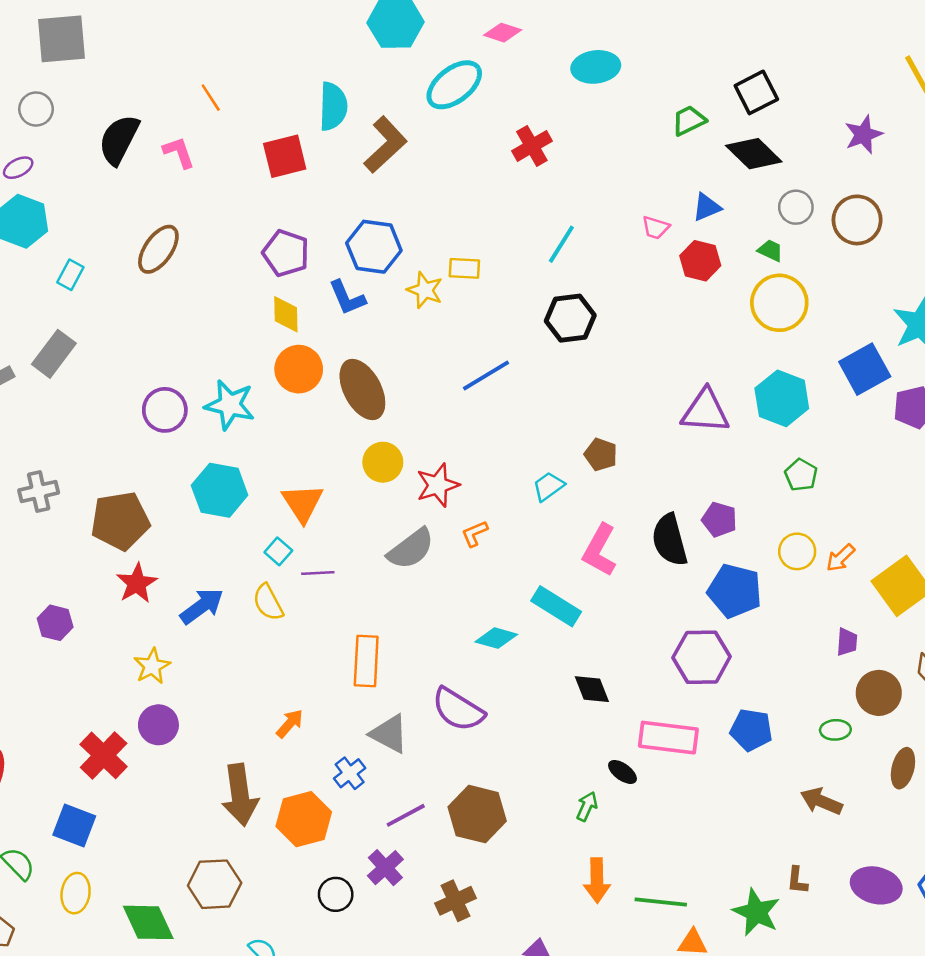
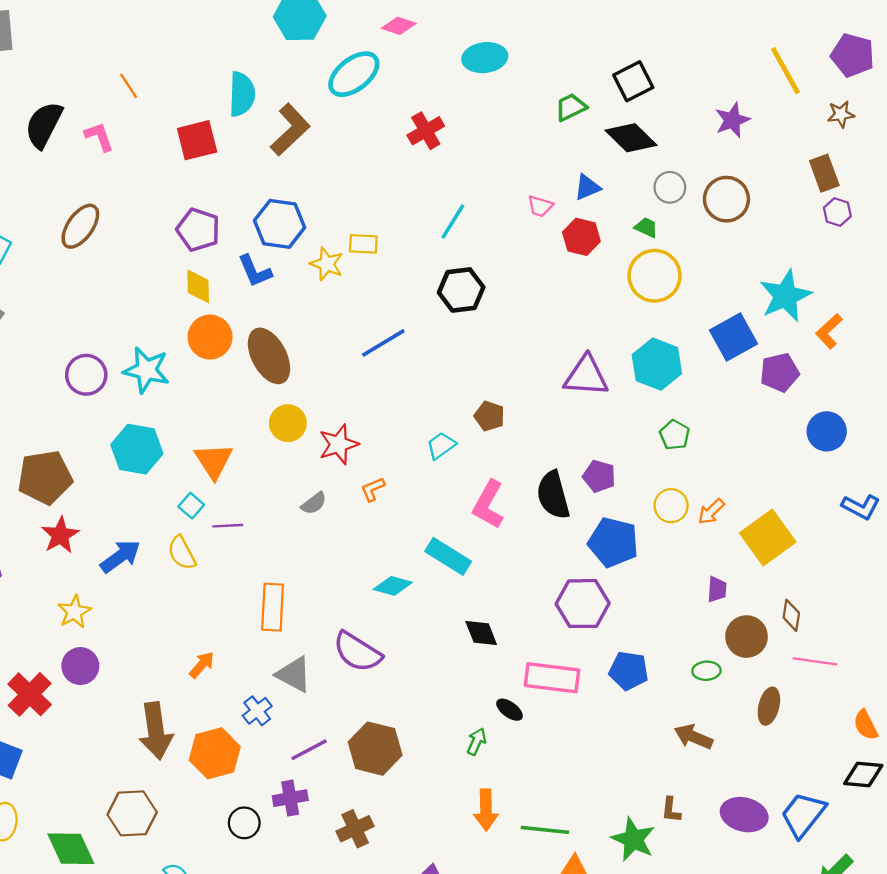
gray semicircle: (411, 549) -> (314, 503), size x0.6
purple cross: (385, 868) -> (290, 798), turned 32

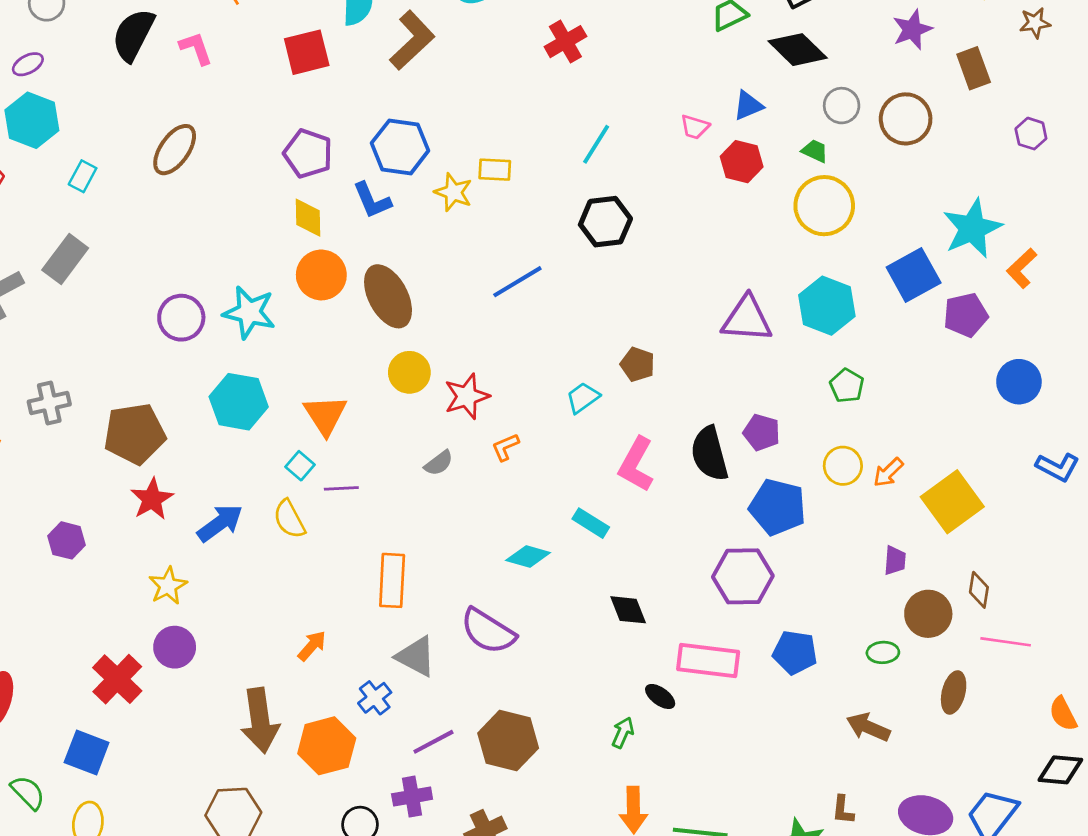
brown rectangle: (824, 173) -> (974, 68), moved
cyan rectangle: (448, 556) -> (591, 523), size x0.7

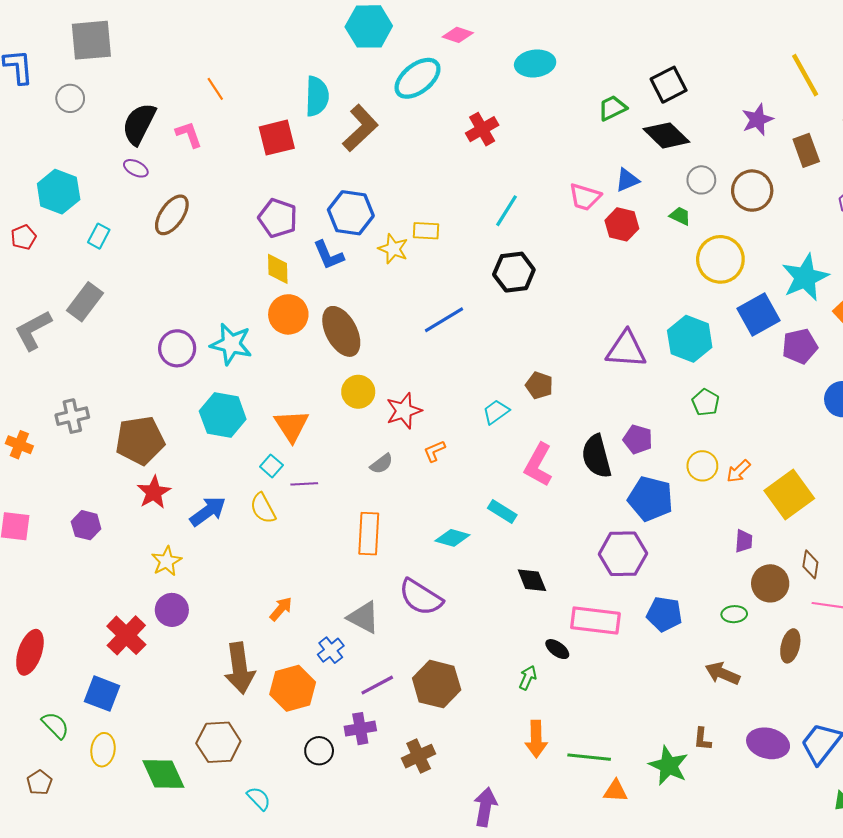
purple ellipse: (28, 64) -> (136, 168), moved, turned 55
pink trapezoid: (695, 127) -> (585, 197), size x1.4
yellow circle: (824, 206) -> (720, 259), moved
orange rectangle: (392, 580) -> (369, 534), moved

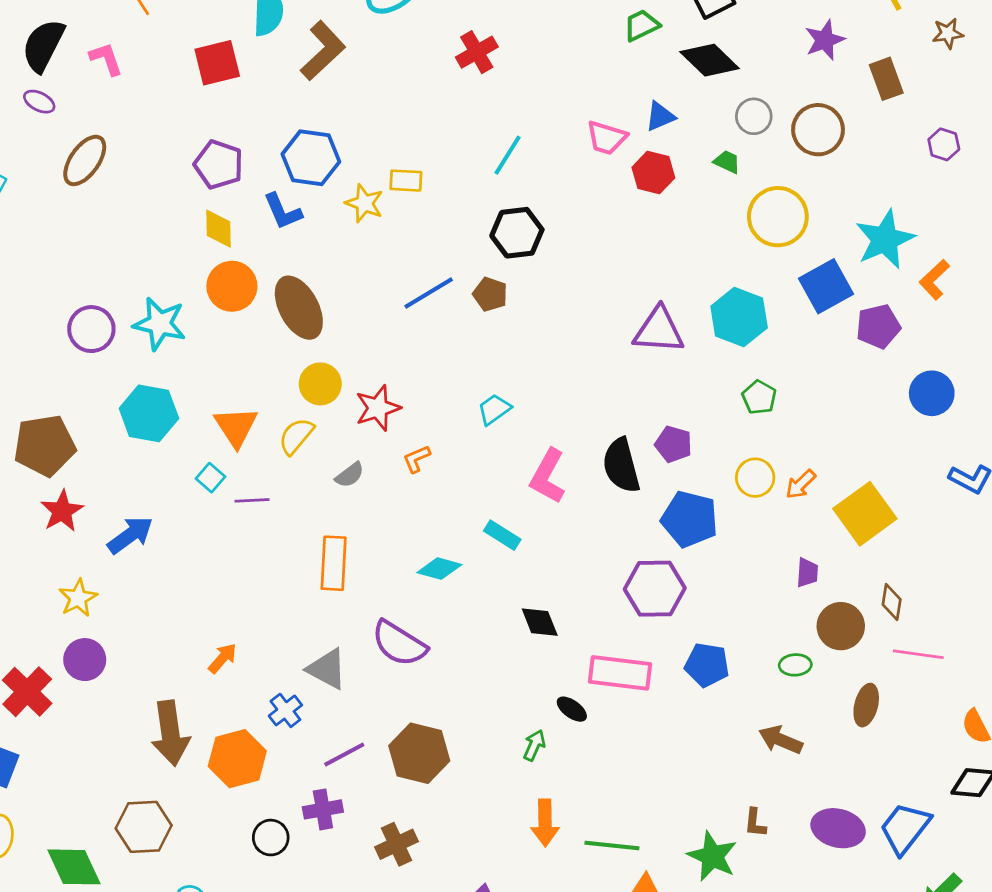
brown pentagon: (539, 385) -> (490, 294), moved
yellow semicircle: (263, 508) -> (296, 436), moved, turned 68

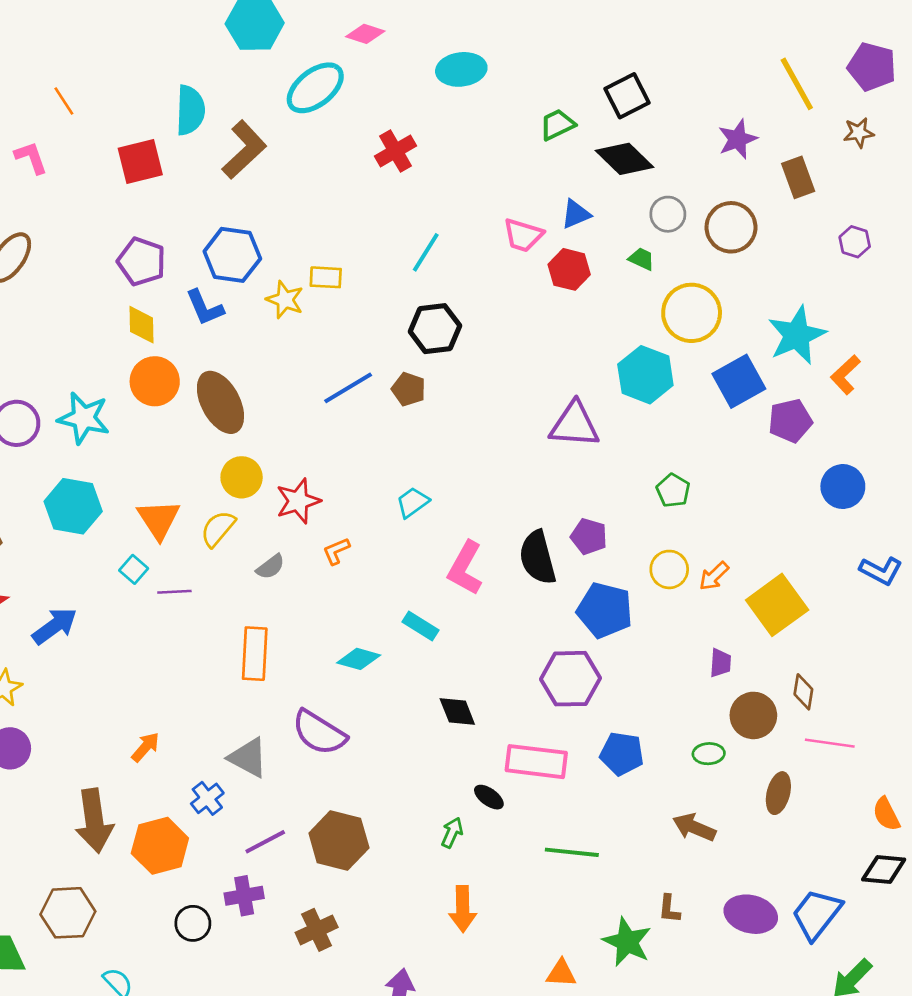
cyan hexagon: (739, 317) -> (645, 375), moved
green line: (612, 846) -> (572, 852), moved

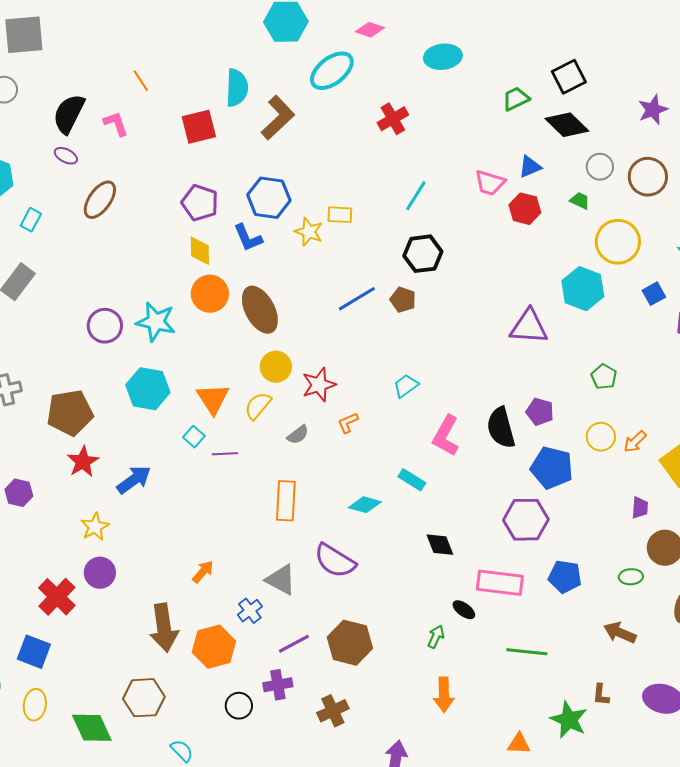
blue square: (739, 381) -> (654, 294), size x0.6

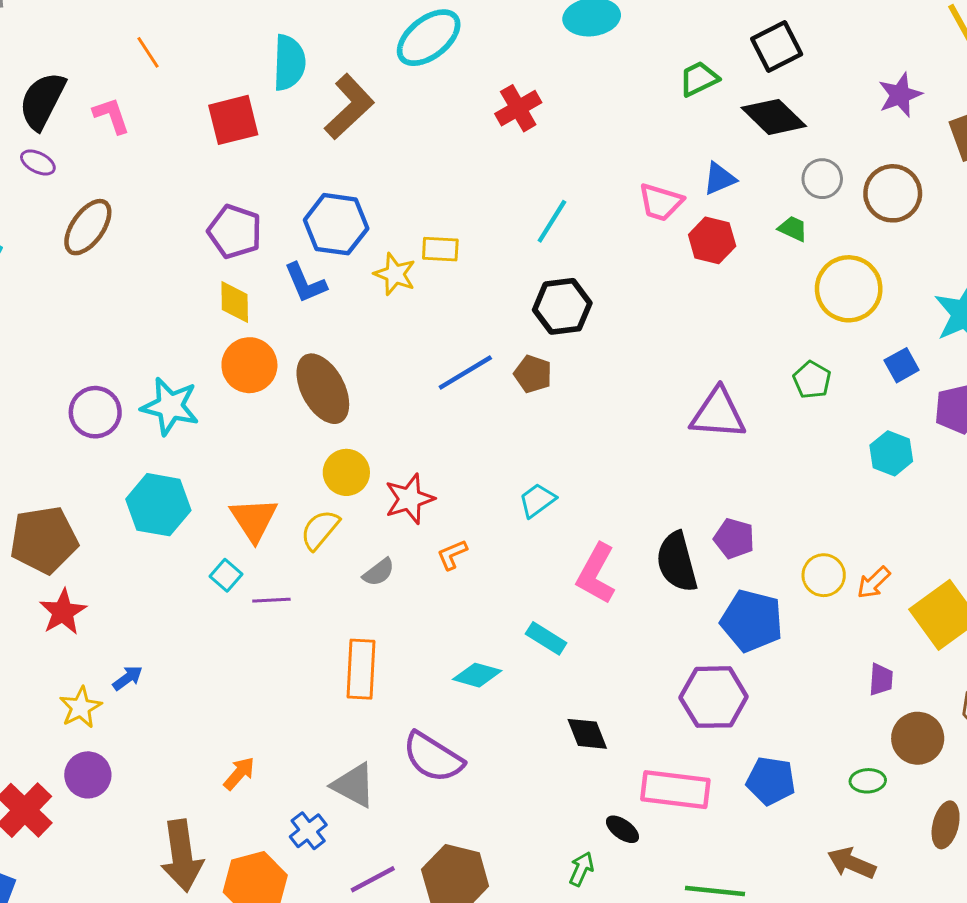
cyan hexagon: (583, 289) -> (891, 453), moved, size x0.7
green pentagon: (604, 377) -> (812, 380), moved
blue arrow: (134, 480) -> (128, 678), moved, size x0.6

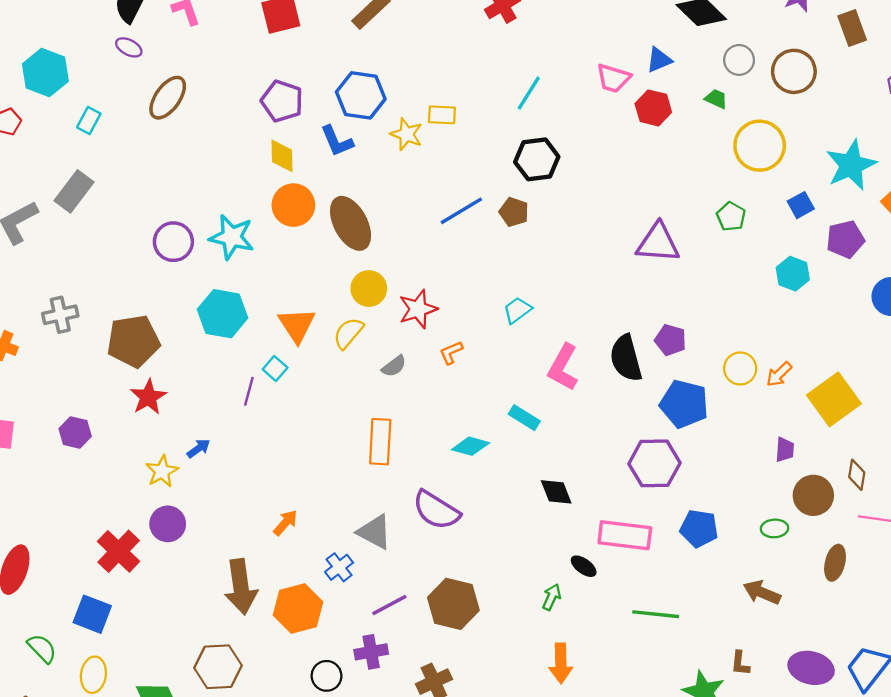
purple line: (271, 600) -> (249, 391), moved, turned -72

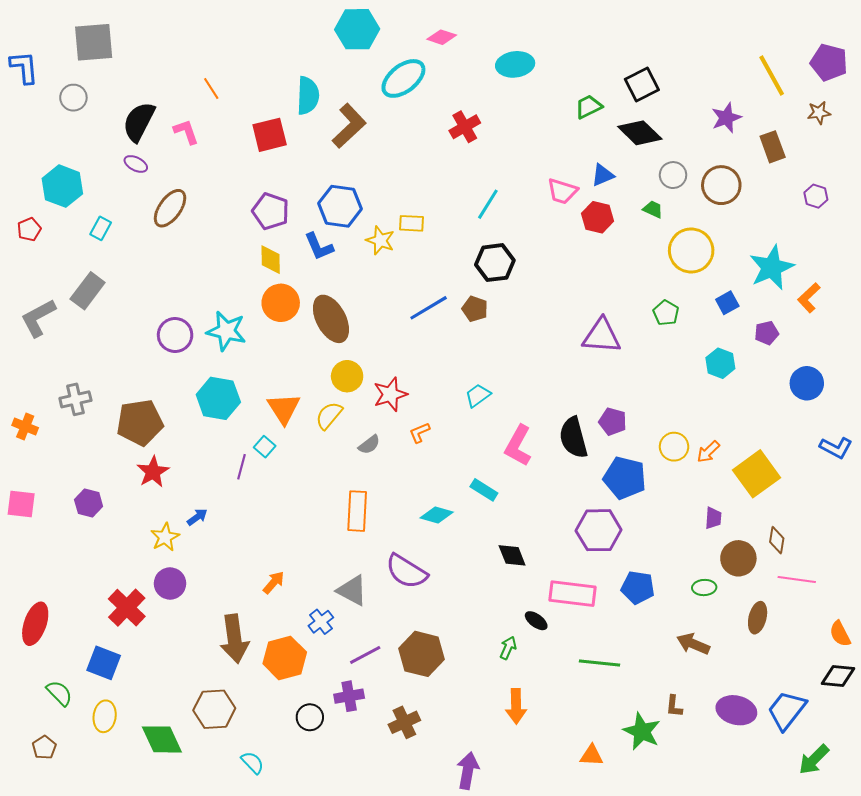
purple pentagon: (845, 239) -> (767, 333), size x0.7

